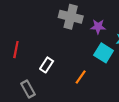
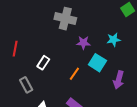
purple star: (98, 27) -> (83, 43), moved
cyan square: (104, 53) -> (97, 63), moved

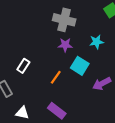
gray cross: (65, 19) -> (64, 20), moved
purple arrow: (119, 80) -> (102, 84), turned 48

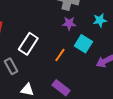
white rectangle: (23, 66) -> (28, 44), size x1.5

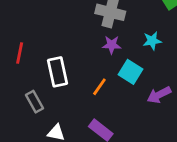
white rectangle: (28, 44) -> (57, 72), turned -45

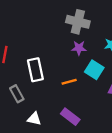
orange line: (99, 87) -> (69, 82), turned 40

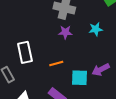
cyan square: (94, 70) -> (79, 78), moved, turned -30

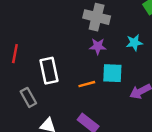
cyan square: (79, 78) -> (112, 73), moved

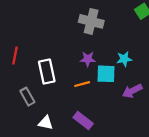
cyan star: (134, 43) -> (124, 59), moved
purple star: (98, 46) -> (88, 59), moved

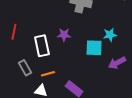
purple star: (88, 59) -> (64, 35), moved
orange line: (82, 84) -> (48, 74), moved

